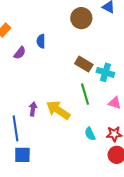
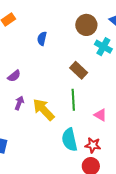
purple semicircle: (20, 53) -> (14, 76), moved
cyan cross: (105, 72) -> (103, 47), moved
cyan semicircle: (90, 134) -> (69, 140), size x1.6

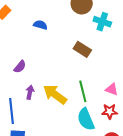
blue semicircle: (42, 39) -> (40, 25), turned 104
green line: (73, 100) -> (83, 91), moved
red star: (93, 145) -> (110, 111), moved

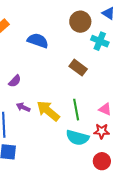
blue semicircle: (40, 25) -> (38, 41), size x1.5
purple arrow: (30, 92) -> (23, 107), turned -80
cyan semicircle: (86, 119) -> (77, 138), turned -55

